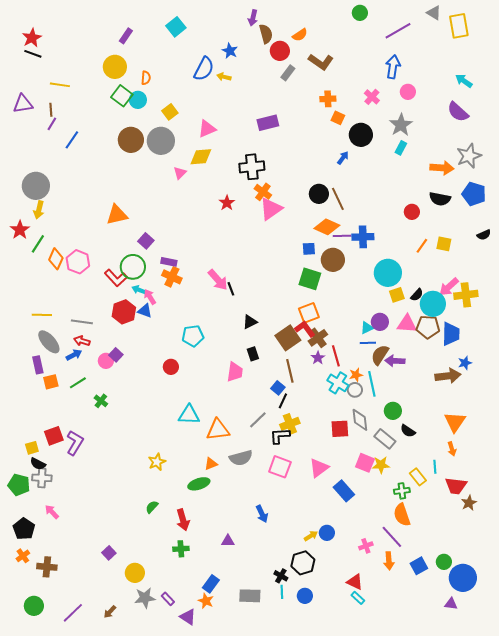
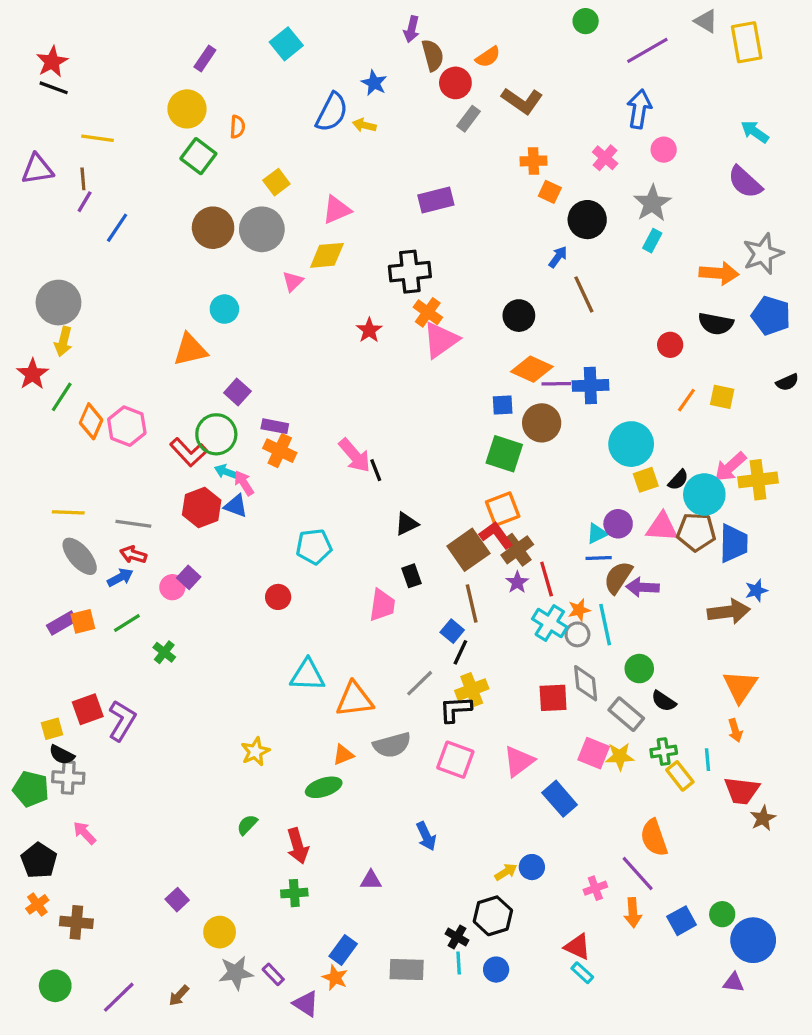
cyan circle: (138, 100) -> (224, 309), moved
brown line: (338, 199) -> (584, 294), moved
purple rectangle: (38, 365) -> (62, 623), moved, turned 72
green cross: (402, 491) -> (664, 752), moved

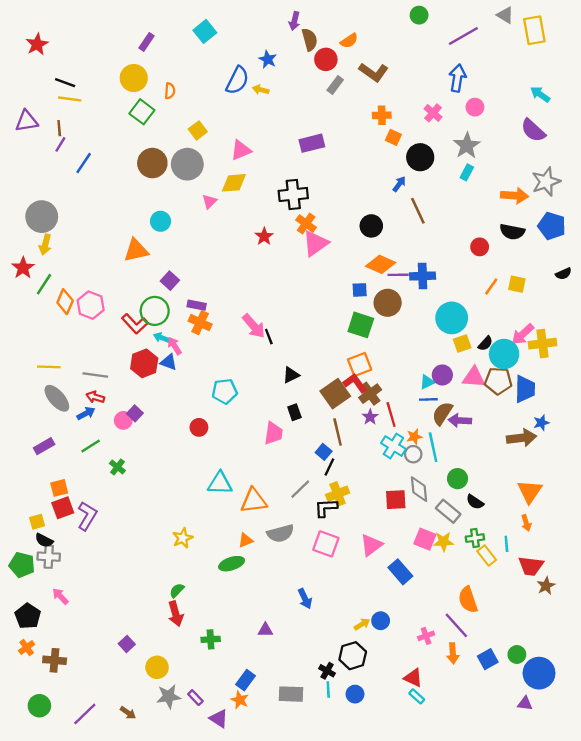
black line: (54, 88) -> (65, 83), moved
orange square: (83, 621) -> (59, 488), moved
red arrow: (298, 846) -> (176, 614), moved
brown arrow: (179, 996) -> (128, 713), turned -98

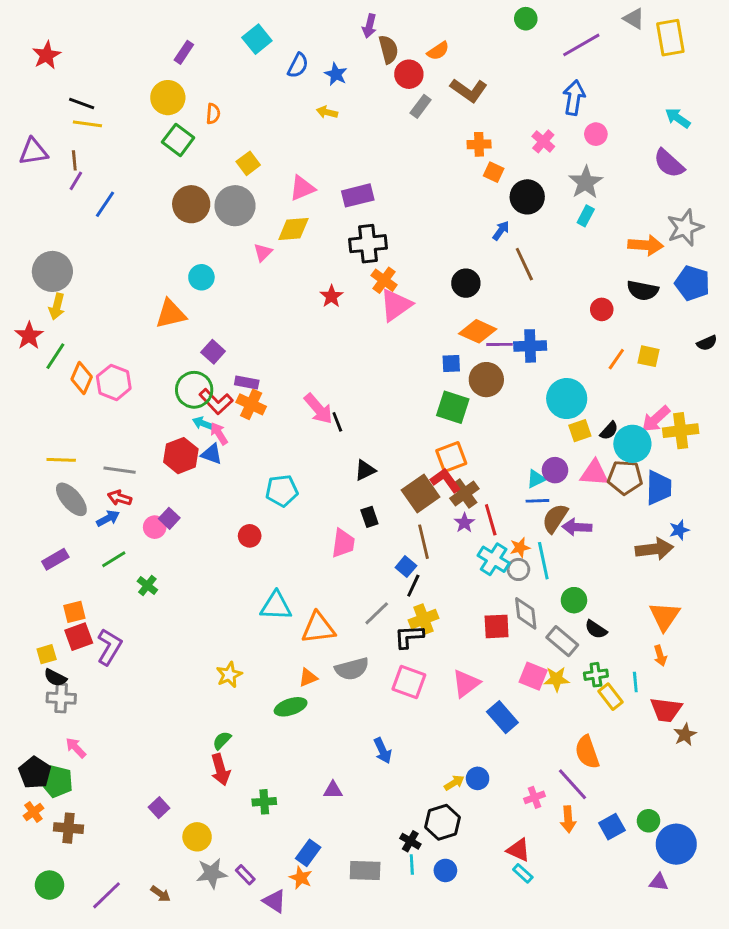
blue semicircle: (237, 80) -> (298, 65), moved, size x0.7
purple rectangle: (312, 143) -> (358, 195), moved
red L-shape: (135, 324) -> (216, 401), moved
green pentagon: (22, 565) -> (57, 781), moved

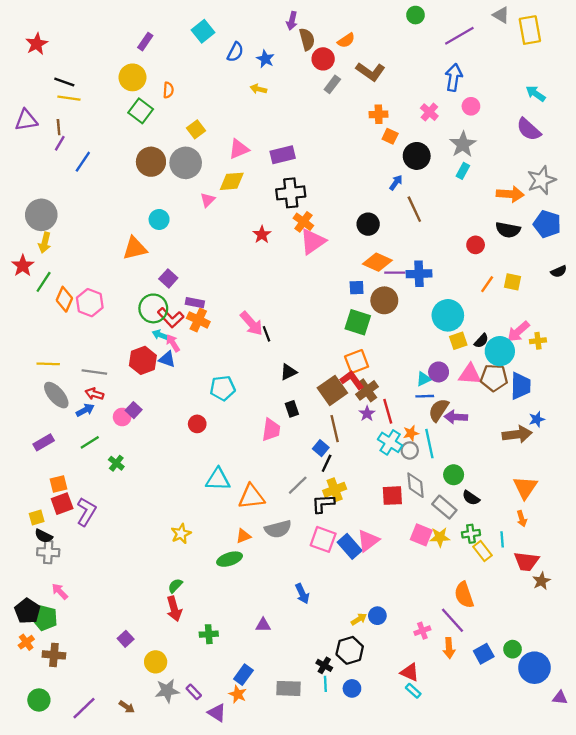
yellow cross: (681, 431) -> (538, 341), size x0.6
blue rectangle: (502, 717) -> (350, 546), moved
purple triangle: (659, 882) -> (560, 698), moved

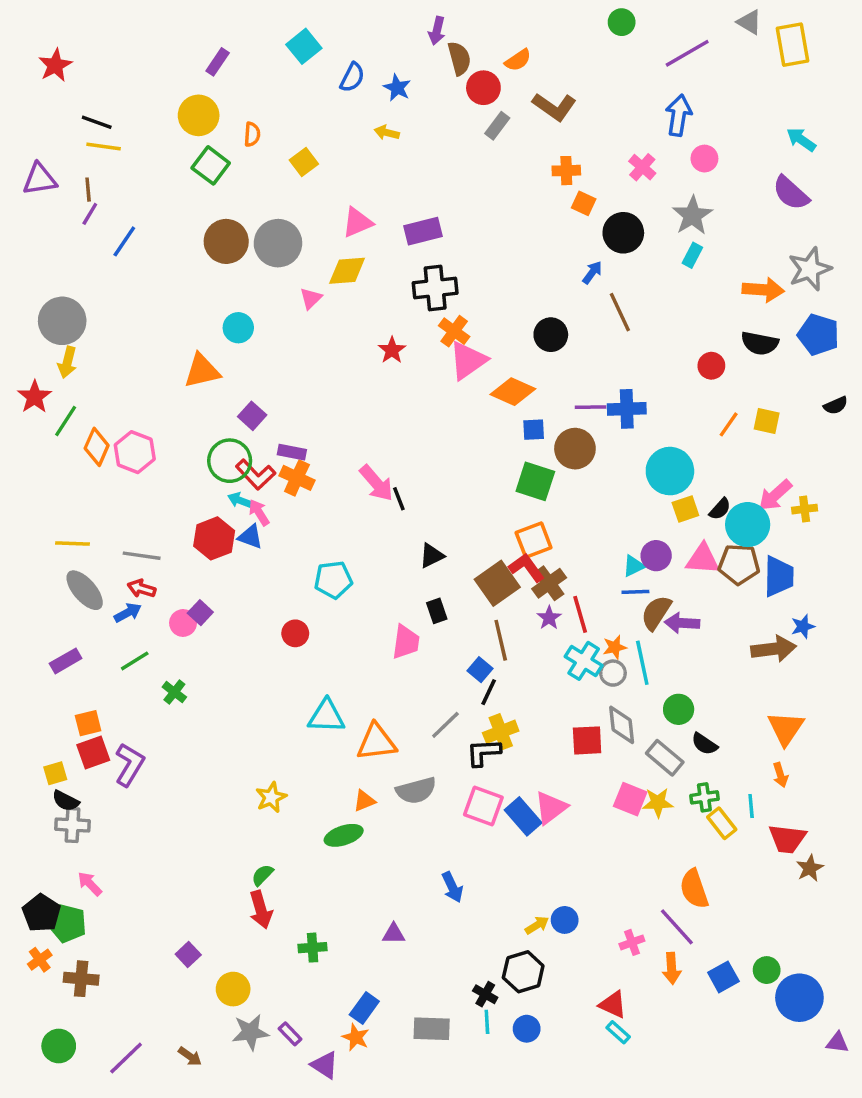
yellow square: (196, 129) -> (304, 162), moved
orange diamond: (377, 262) -> (513, 392), moved

